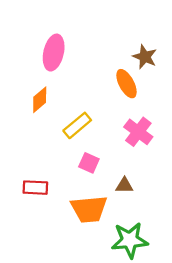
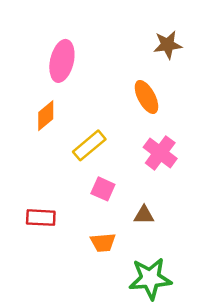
brown star: (145, 57) -> (168, 45), moved, turned -30
orange trapezoid: (89, 209) -> (103, 242), size x0.6

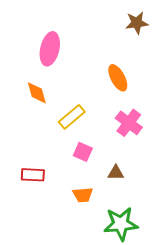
brown star: (168, 45) -> (137, 23), moved
orange diamond: (46, 116) -> (37, 93), turned -65

